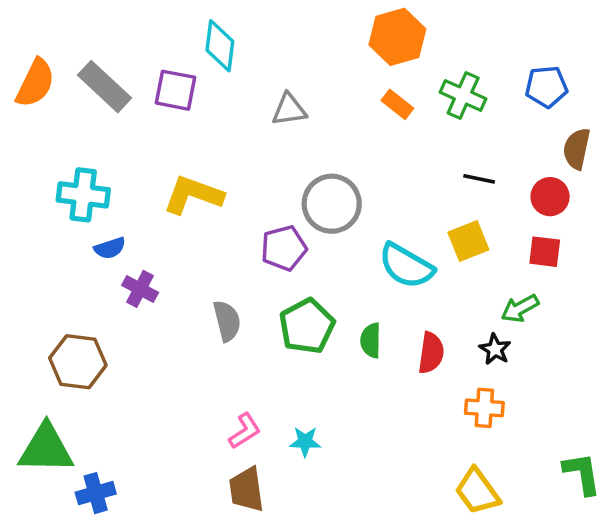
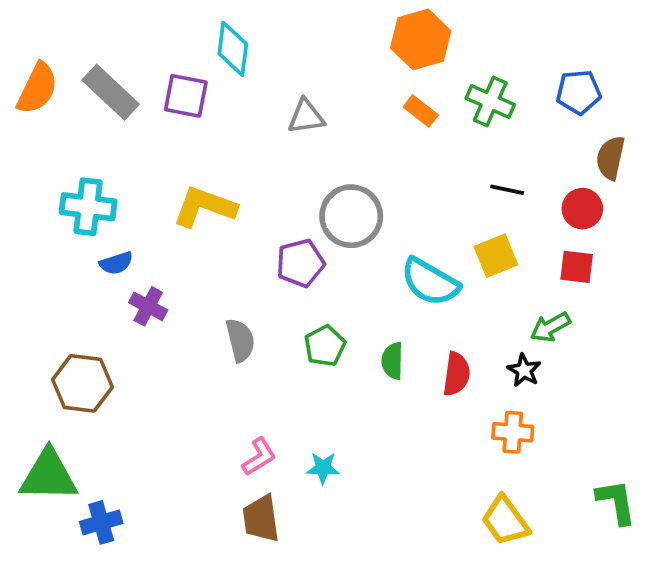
green pentagon: (307, 326) -> (325, 346), size x0.7

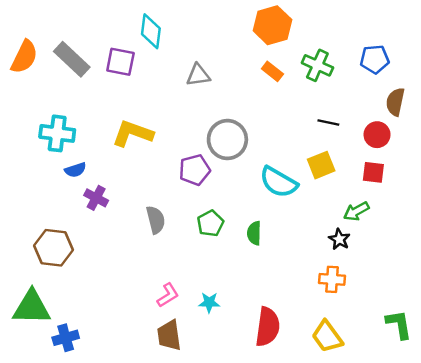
red semicircle: (456, 374) -> (268, 327), moved, size x1.4

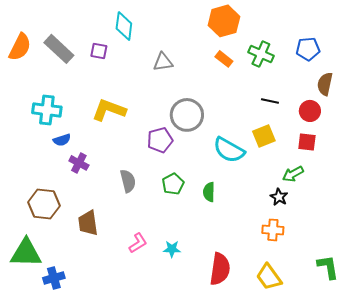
purple square: (120, 62) -> (99, 51), size x0.7
brown trapezoid: (169, 335) -> (88, 223), moved

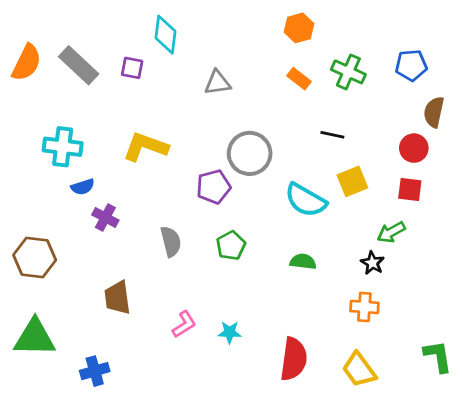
orange hexagon: (224, 21) -> (299, 28), size x0.7
black line: (270, 101) -> (332, 135), moved
green semicircle: (209, 192) -> (303, 262), moved, turned 96
brown hexagon: (44, 204) -> (35, 258), moved
blue cross: (54, 278) -> (95, 371), moved

